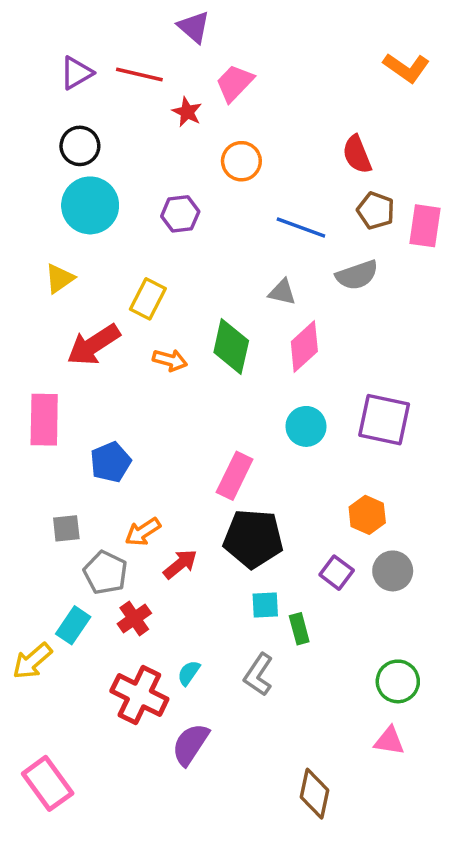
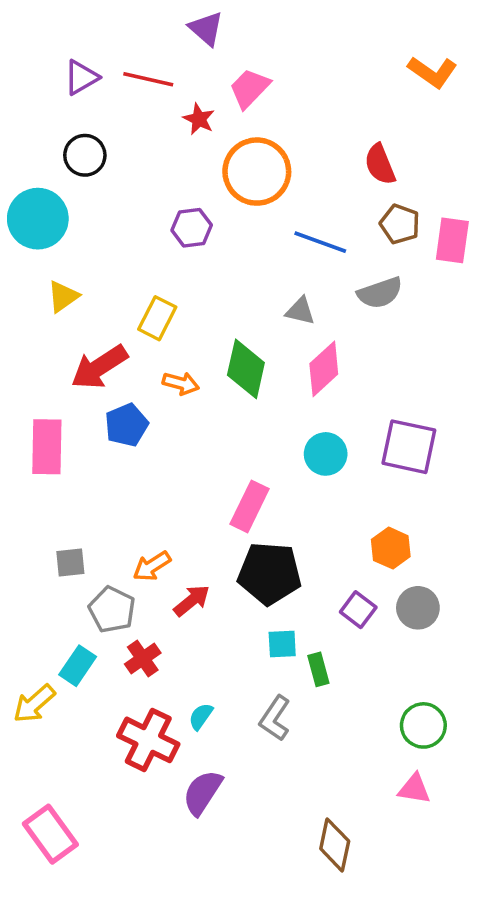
orange circle: (241, 161) -> (257, 172), size x1.6
cyan circle: (90, 205) -> (38, 219), moved
blue pentagon: (110, 462) -> (127, 425), moved

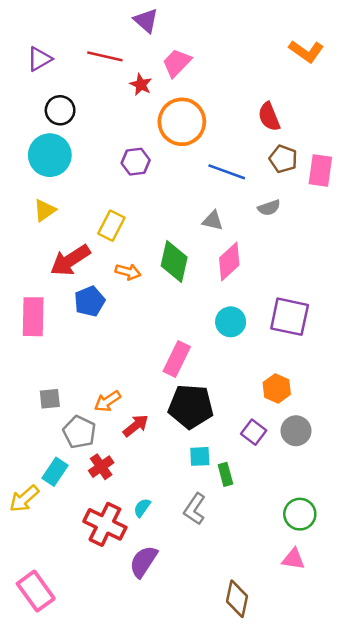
purple triangle: (81, 77) -> (40, 59), moved
cyan circle: (38, 219) -> (50, 155), moved
gray semicircle: (380, 293) -> (269, 208), size x0.7

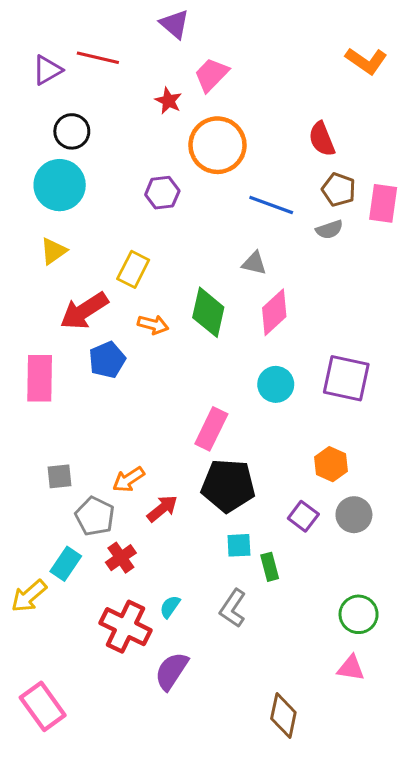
red line: (105, 56) -> (98, 58), moved
gray semicircle: (269, 208) -> (329, 230), moved

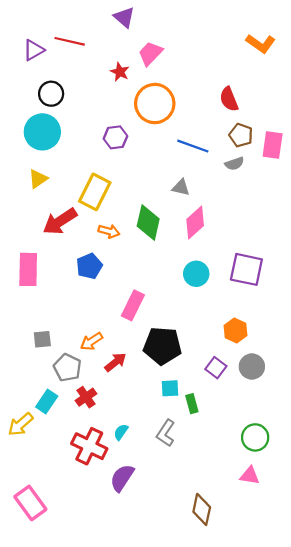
yellow rectangle: (133, 269) -> (95, 192), size x1.4
blue pentagon: (107, 360) -> (89, 266), moved
pink rectangle: (211, 429) -> (133, 305), moved

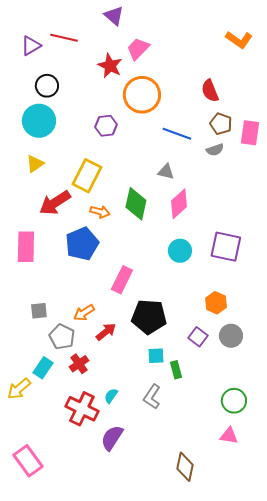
red star: (120, 72) -> (110, 66), size x1.4
blue pentagon: (89, 266) -> (82, 244), size x1.4

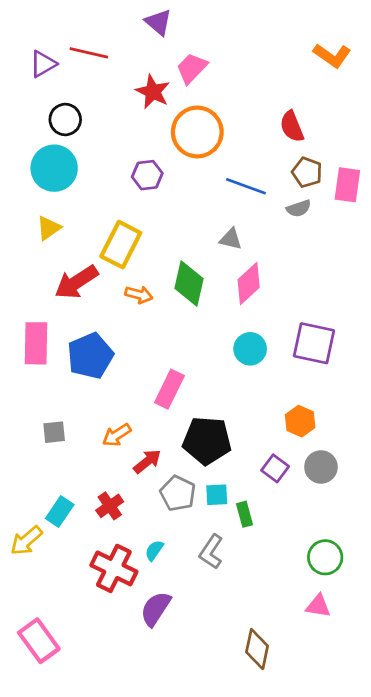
blue pentagon: (82, 244) -> (90, 356), moved
gray pentagon: (62, 337) -> (178, 493), moved

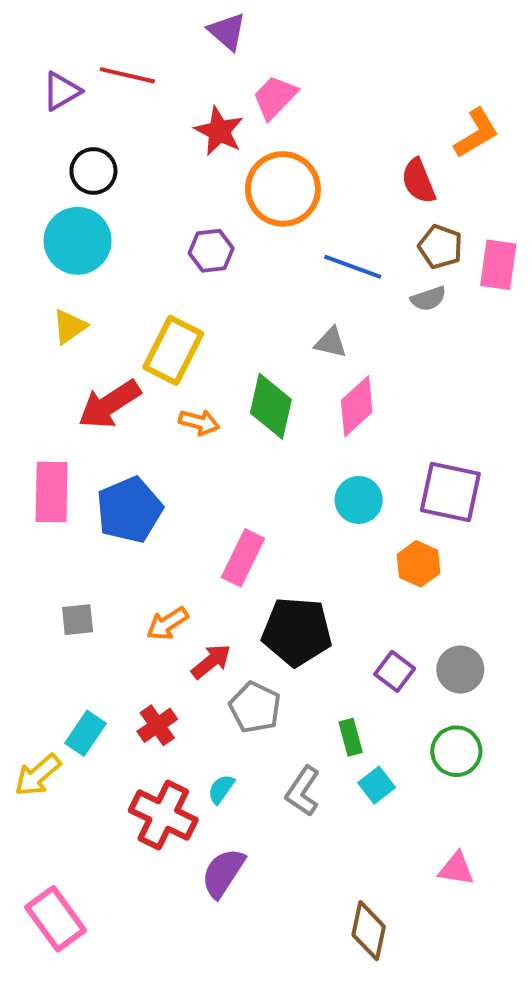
orange L-shape: (332, 56) -> (476, 133), moved, turned -66
orange hexagon: (300, 421) -> (418, 564), moved
cyan square: (217, 495) -> (377, 785), moved, turned -35
green circle: (325, 557) -> (456, 751), moved

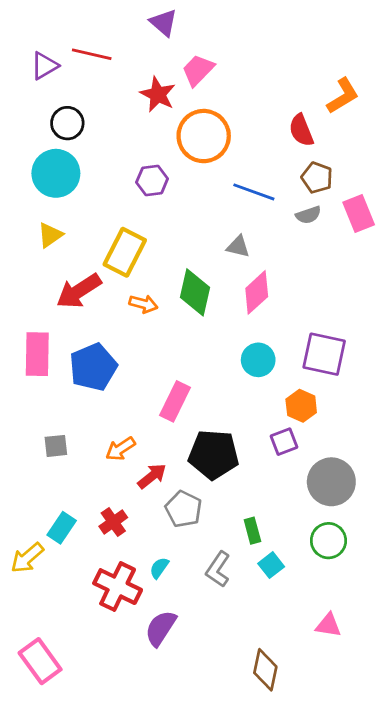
pink rectangle: (498, 265) -> (359, 214), moved, turned -30
gray circle: (460, 669) -> (331, 482), size x1.4
purple square: (395, 671) -> (284, 442), moved, turned 32

